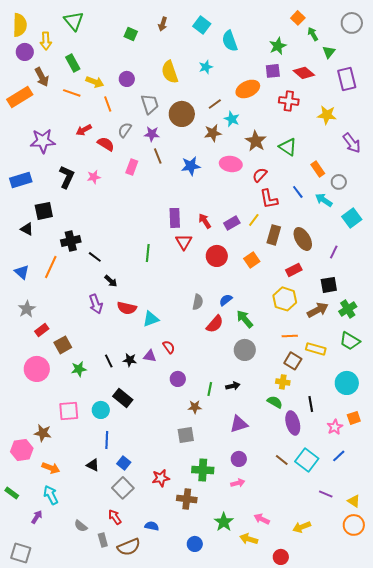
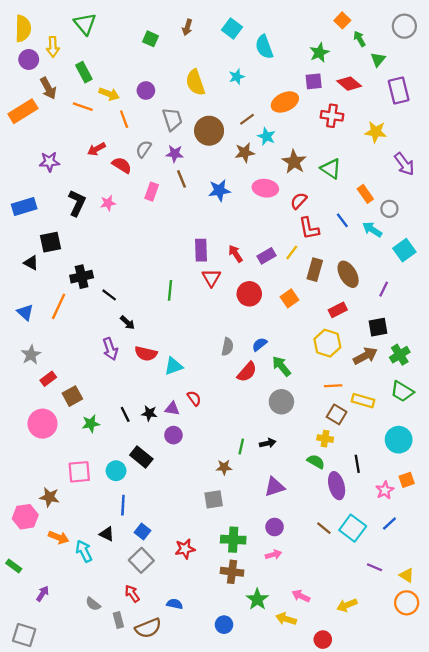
purple star: (43, 141) -> (49, 162), size x0.7
purple circle: (178, 379) -> (173, 435), moved
cyan arrow: (51, 495) -> (84, 551), moved
brown cross: (187, 499) -> (232, 572), moved

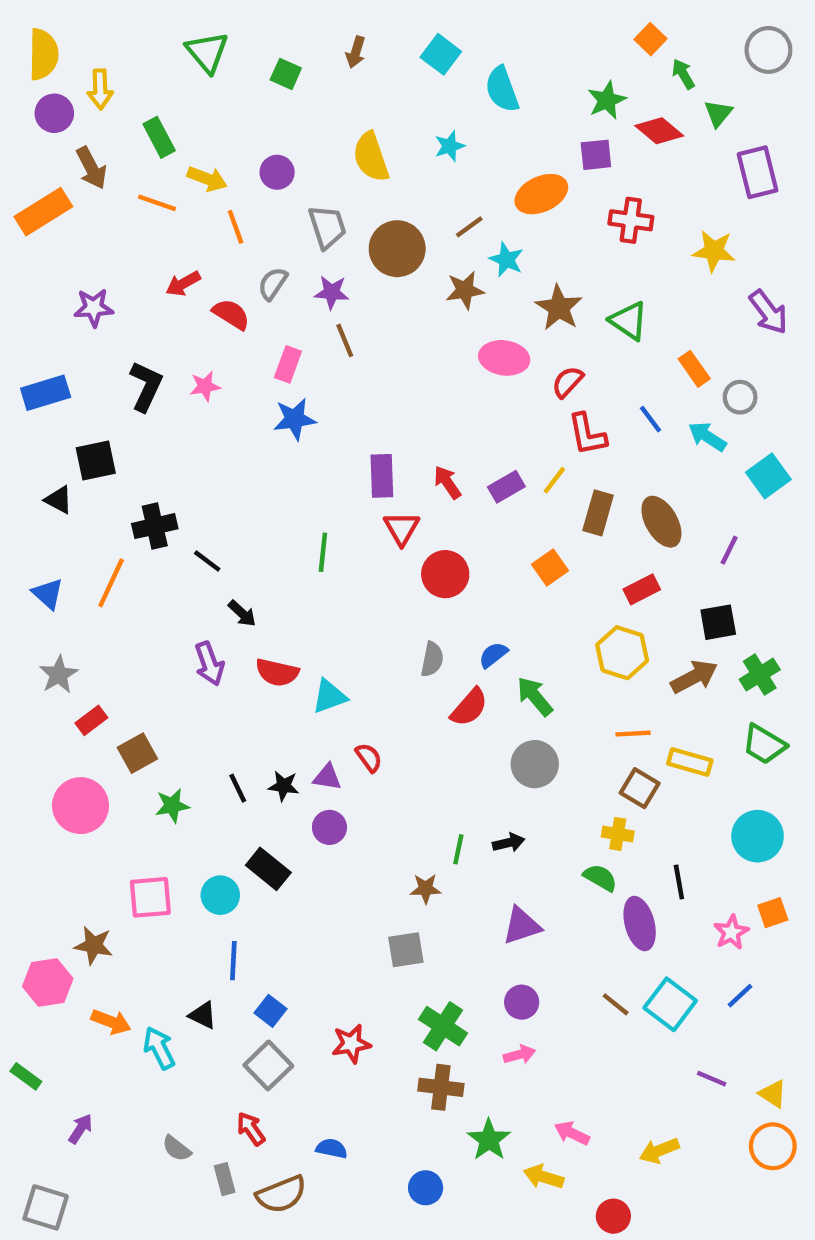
green triangle: (85, 24) -> (207, 52), moved
red diamond: (349, 84) -> (659, 131), moved
blue star: (219, 190) -> (295, 419), moved
red circle: (249, 294) -> (445, 574), moved
green cross: (233, 540) -> (443, 1026), turned 30

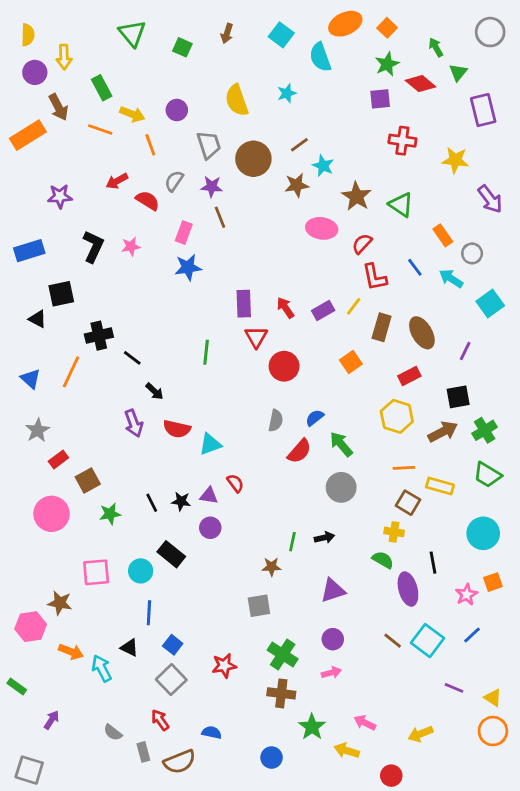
orange square: (651, 39) -> (387, 28), moved
yellow semicircle: (43, 54) -> (28, 35), size x0.7
orange ellipse: (541, 194) -> (345, 24), moved

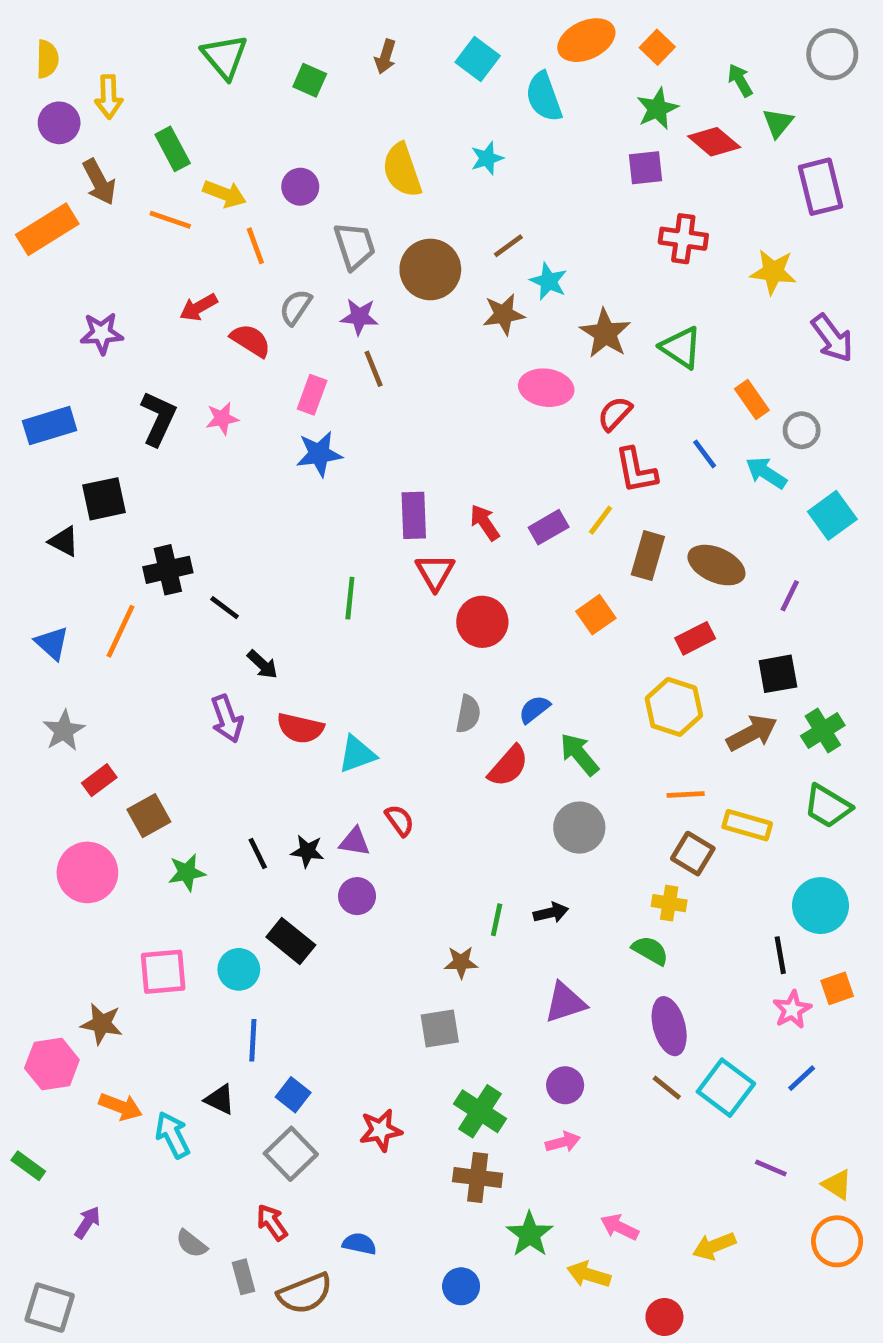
brown ellipse: (422, 333) -> (716, 565), turned -36
black line: (433, 563) -> (780, 955), moved
purple ellipse: (408, 589) -> (669, 1026), moved

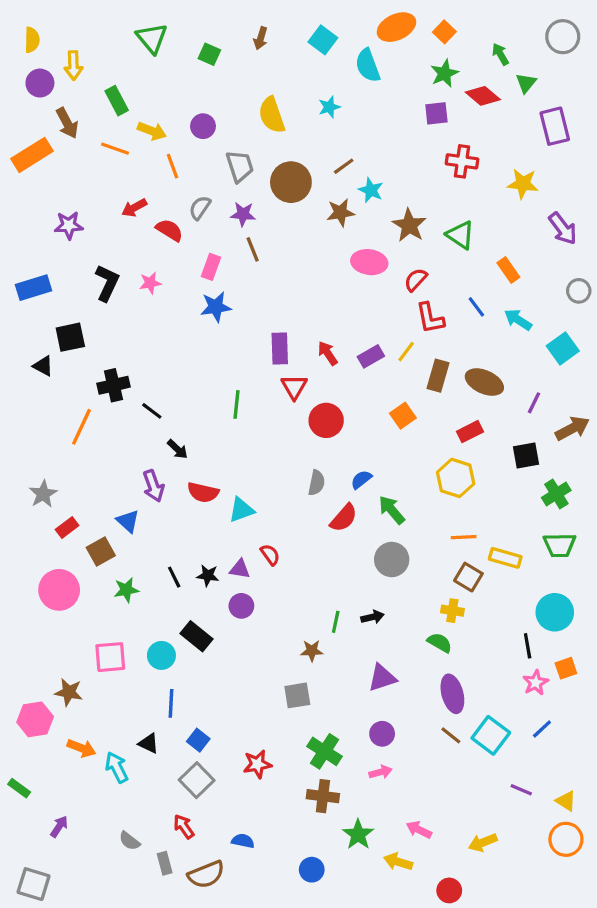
gray circle: (802, 430) -> (579, 291), moved
blue triangle: (52, 643) -> (128, 521), moved
brown arrow: (752, 733) -> (572, 428), moved
green trapezoid: (828, 806) -> (560, 545), turned -32

